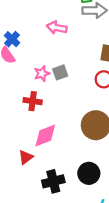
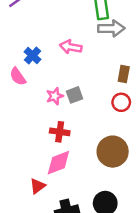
blue cross: (12, 39) -> (33, 56), moved
red cross: (33, 101) -> (60, 132), moved

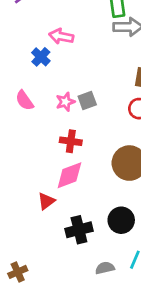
pink arrow: (71, 47) -> (61, 36), moved
pink semicircle: (18, 76) -> (25, 100), moved

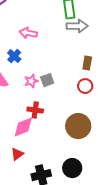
blue cross: (41, 57) -> (14, 56), moved
pink diamond: (69, 175) -> (23, 127), moved

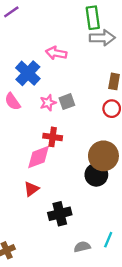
pink arrow: (28, 33) -> (56, 53), moved
blue cross: (14, 56) -> (28, 73), size x1.5
black circle: (72, 168) -> (96, 175), moved

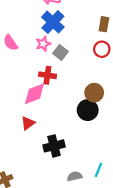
blue cross: (28, 73) -> (53, 22), moved
gray square: (67, 102) -> (60, 52), moved, turned -32
brown circle: (103, 156) -> (94, 93), size x0.7

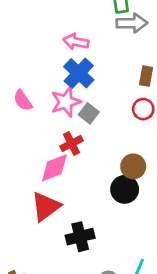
pink star: (43, 44) -> (66, 102), size x1.5
red cross: (47, 75) -> (72, 143), turned -35
red triangle: (28, 123) -> (46, 207), size x1.6

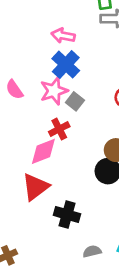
black cross: (80, 237) -> (67, 215), turned 30

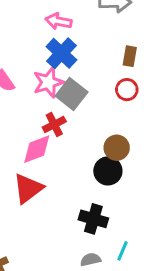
gray square: (75, 101) -> (72, 94), size x1.5
black cross: (67, 215) -> (93, 219), moved

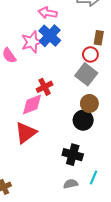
pink star: (48, 82) -> (32, 42), moved
red circle: (127, 90) -> (90, 54), moved
gray square: (72, 94) -> (86, 74), moved

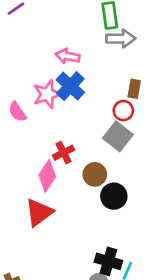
brown circle: (89, 104) -> (95, 174), moved
pink diamond: (32, 105) -> (47, 176), turned -35
black cross: (73, 155) -> (108, 261), moved

